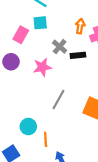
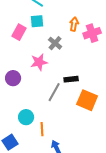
black rectangle: (78, 55) -> (71, 79), moved
purple circle: (11, 62) -> (13, 78), moved

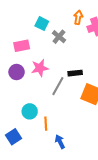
cyan square: (37, 21) -> (42, 24), moved, turned 32
pink rectangle: (19, 32) -> (22, 46), moved, turned 49
pink star: (39, 62) -> (40, 68), moved

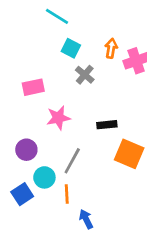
cyan square: (42, 24) -> (71, 48), moved
purple circle: (17, 72) -> (26, 150), moved
gray line: (58, 86) -> (72, 161), moved
blue square: (14, 137) -> (22, 194), moved

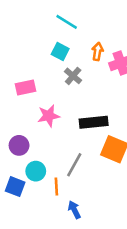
cyan line: (57, 16) -> (67, 22), moved
black rectangle: (107, 125) -> (94, 122), size x1.5
gray line: (72, 161) -> (74, 165), moved
blue square: (22, 194) -> (15, 187), turned -36

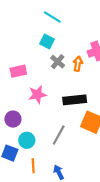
orange arrow: (98, 51) -> (78, 64), moved
orange line: (56, 187) -> (33, 166), moved

